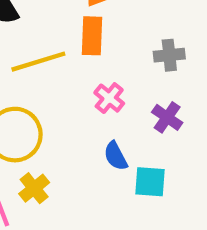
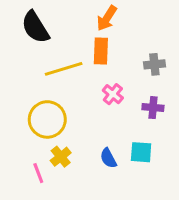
purple cross: (167, 117) -> (153, 108), turned -30
blue semicircle: (116, 156) -> (108, 158), moved

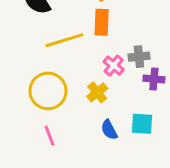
gray cross: (154, 64) -> (139, 57), moved
yellow cross: (61, 157) -> (97, 92), moved
pink line: (38, 173) -> (49, 136), moved

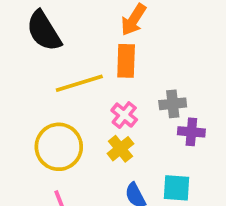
pink cross: (114, 66) -> (124, 115), moved

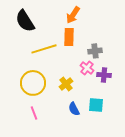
gray cross: (173, 104) -> (95, 51), moved
pink cross: (124, 115) -> (87, 68), moved

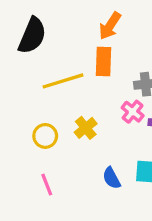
black semicircle: (25, 21) -> (32, 36), turned -125
yellow circle: (33, 83) -> (45, 136), size x0.6
yellow cross: (66, 84) -> (86, 128), moved

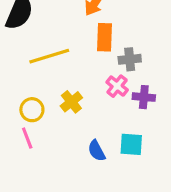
orange rectangle: (103, 62) -> (104, 37), moved
pink line: (47, 185) -> (27, 138), moved

